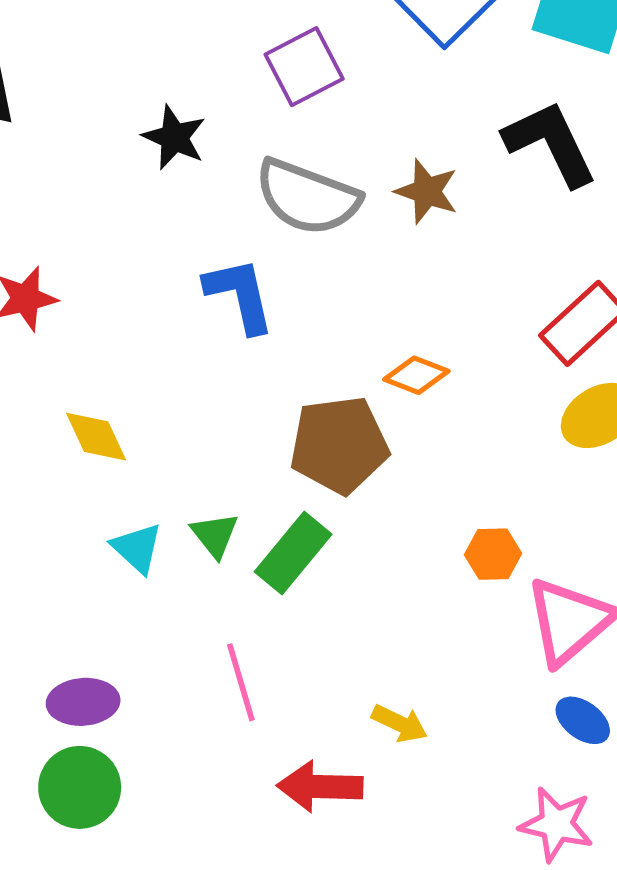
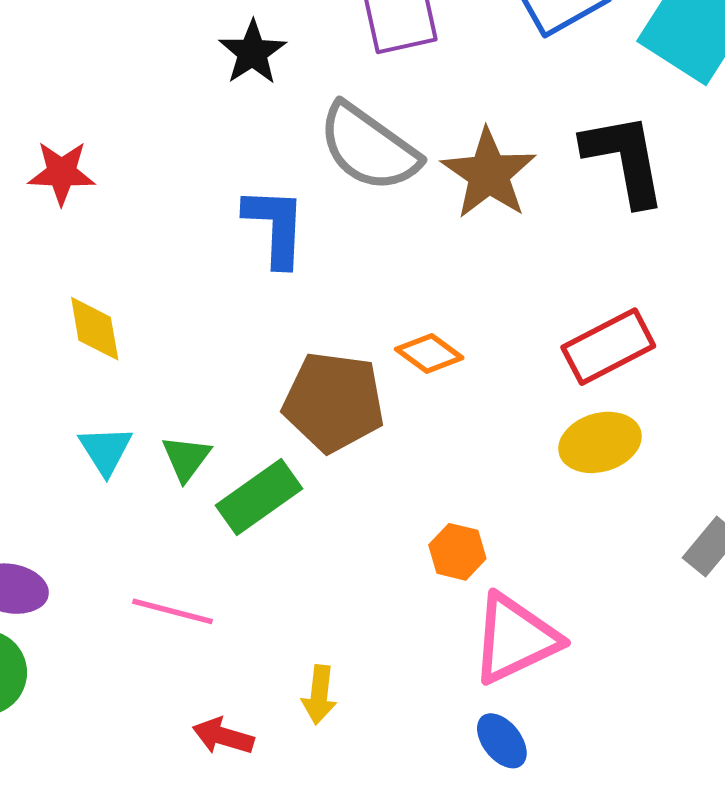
brown star: (427, 191) -> (489, 174), size x1.4
pink line: (241, 682) -> (173, 611), turned -74
yellow arrow: (400, 723) -> (319, 695), turned 56
red arrow: (320, 787) -> (223, 736), size x0.7

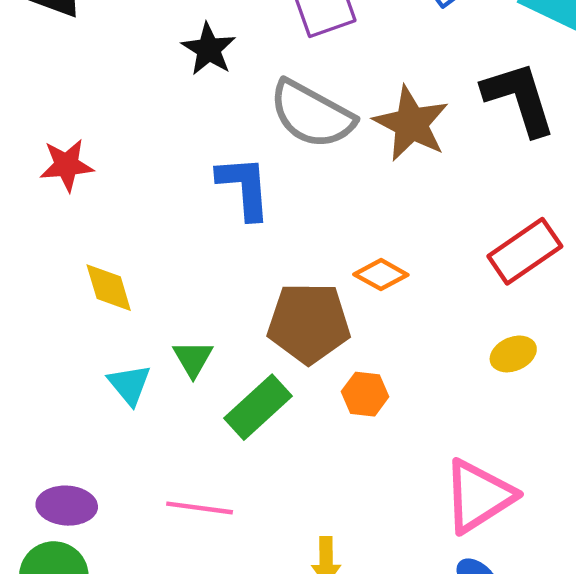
yellow ellipse: (600, 442) -> (513, 354), moved, size x0.7
green triangle: (186, 458) -> (193, 358), moved
orange hexagon: (457, 552) -> (365, 394), moved

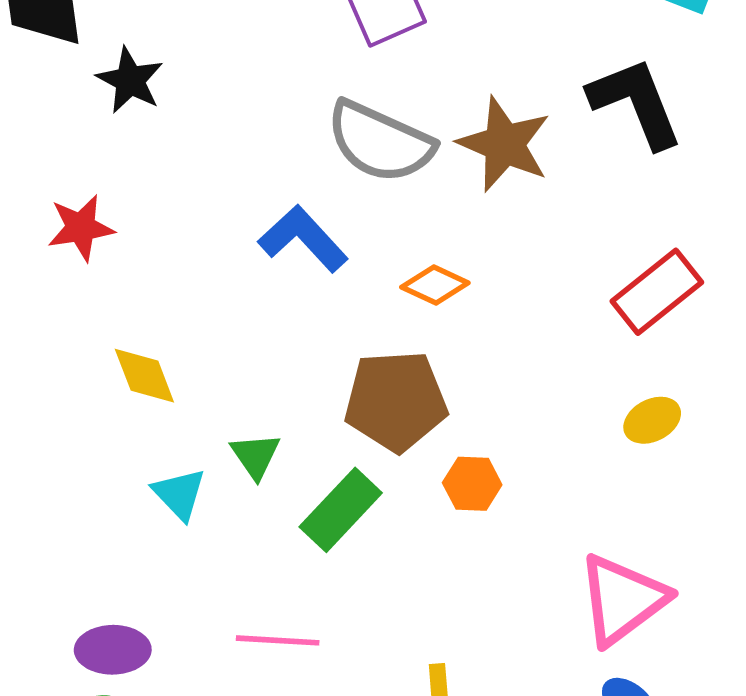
black star: (209, 49) -> (130, 80), moved
blue L-shape: (244, 187) -> (303, 239), turned -34
orange diamond: (381, 275) -> (435, 285), moved

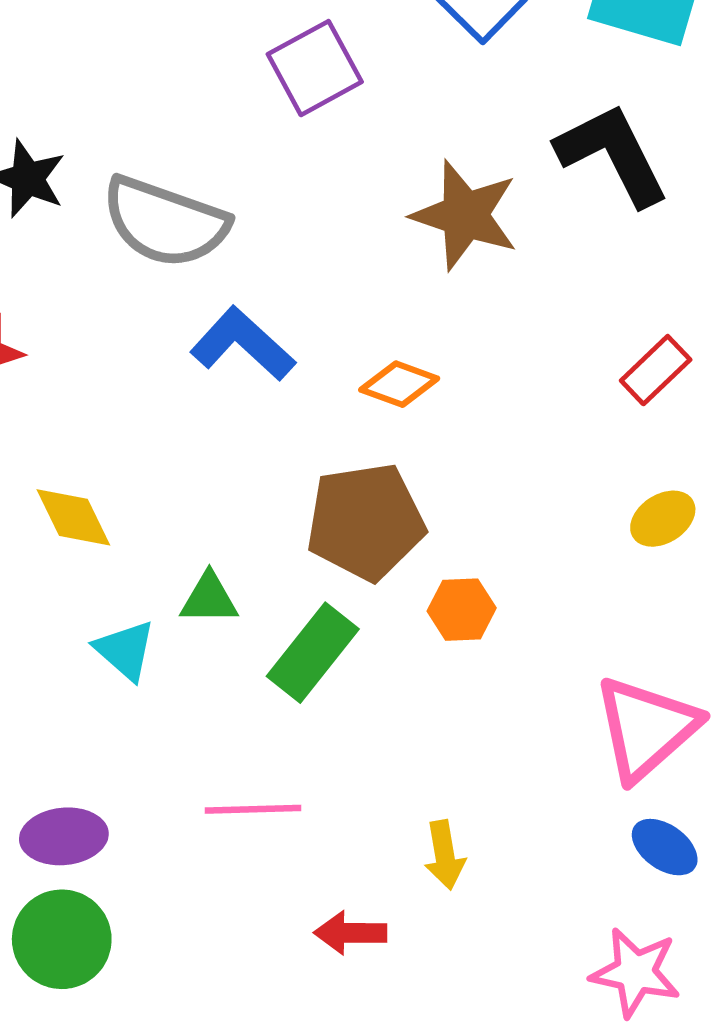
gray semicircle: (380, 142) -> (165, 222), moved
red rectangle: (657, 292) -> (656, 370), size x0.7
green triangle: (255, 456) -> (209, 599), turned -50

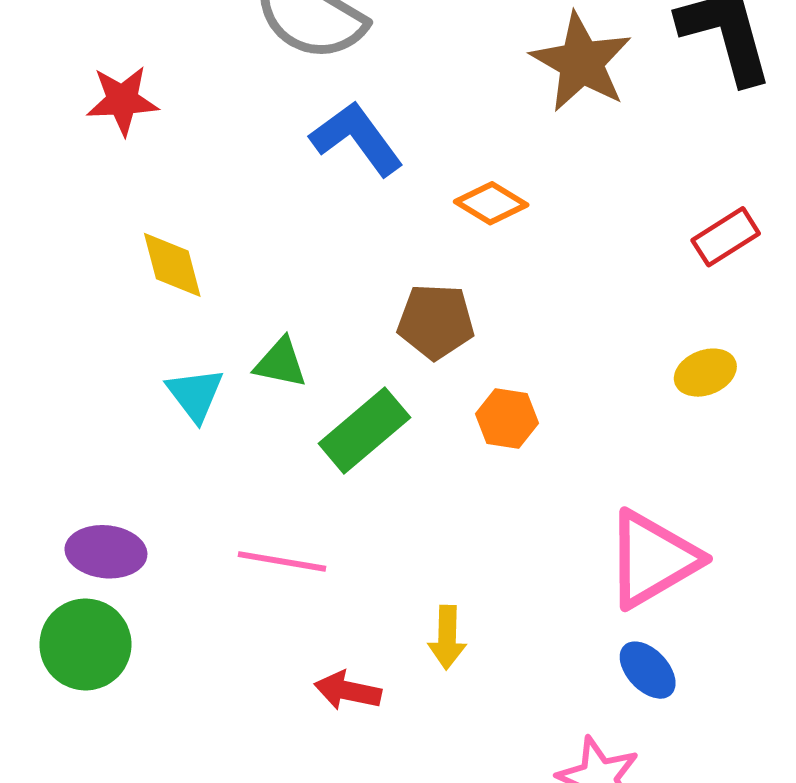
brown pentagon: (365, 522) -> (436, 322), size x0.7

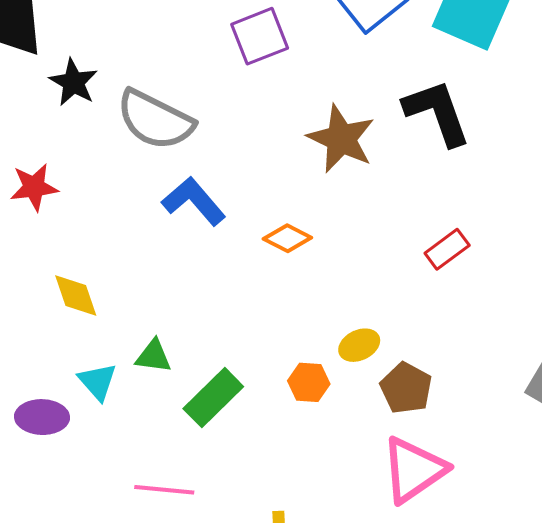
brown pentagon: (436, 322) -> (406, 388), moved, turned 30
yellow ellipse: (705, 373) -> (359, 345), moved
purple ellipse: (106, 552) -> (42, 417), moved

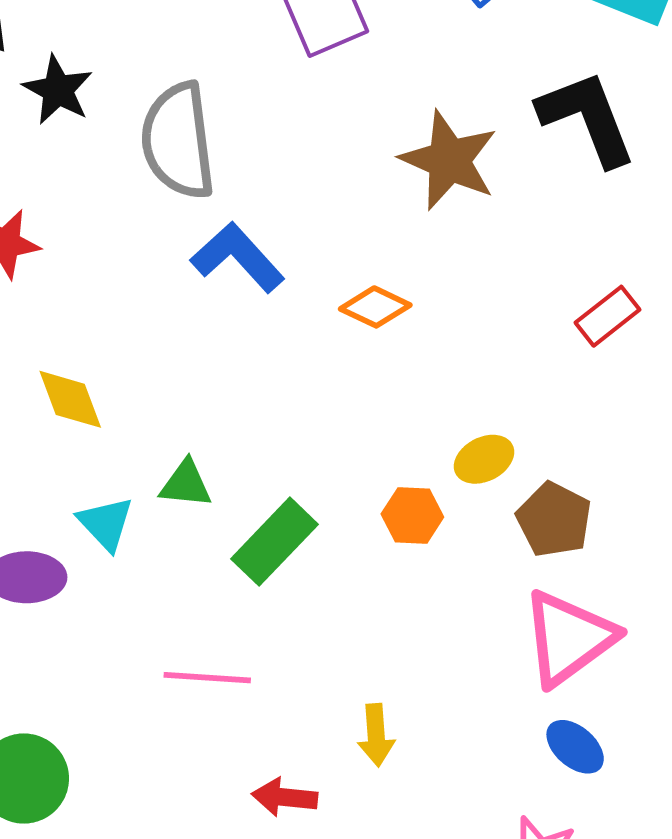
gray semicircle: (155, 120) -> (178, 141), turned 58

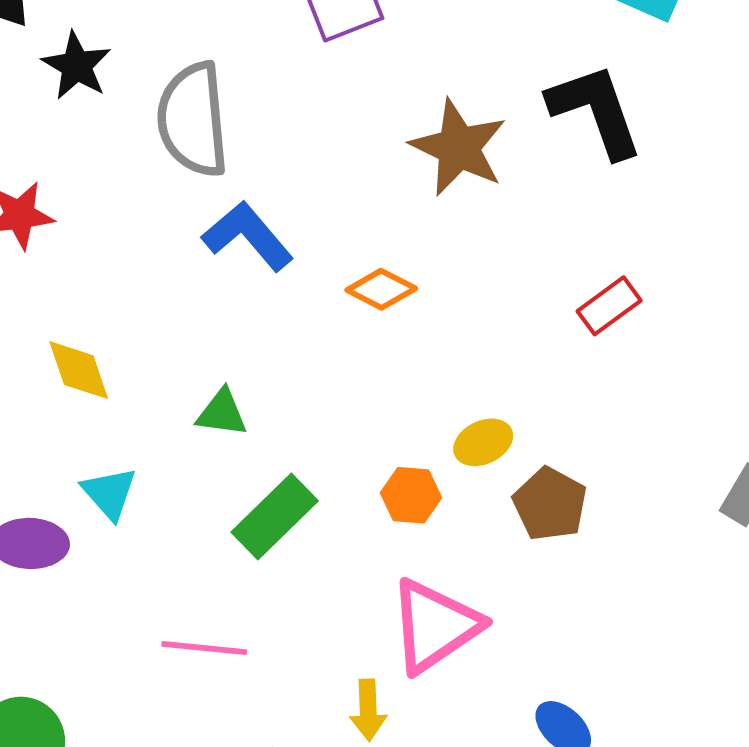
green triangle: (186, 484) -> (222, 413), moved
pink triangle: (569, 638) -> (435, 626), moved

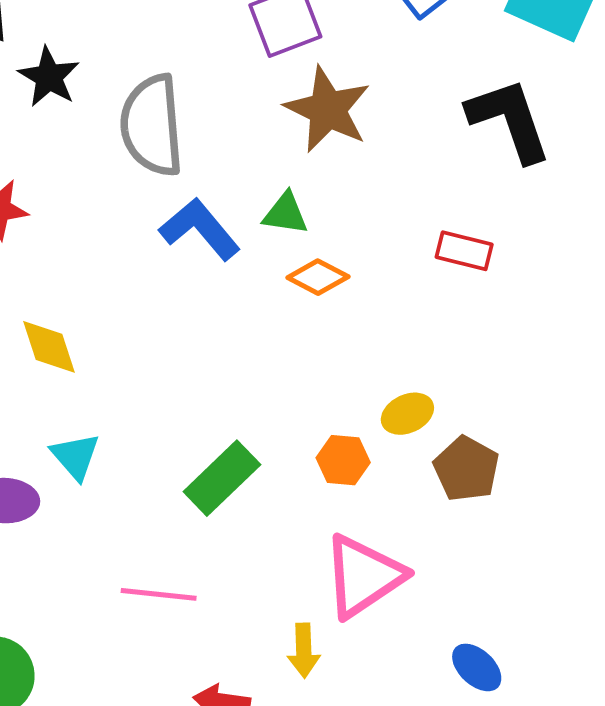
brown star: (458, 148) -> (328, 109), moved
red rectangle: (609, 306) -> (464, 251), moved, turned 50
green triangle: (222, 413) -> (285, 214), moved

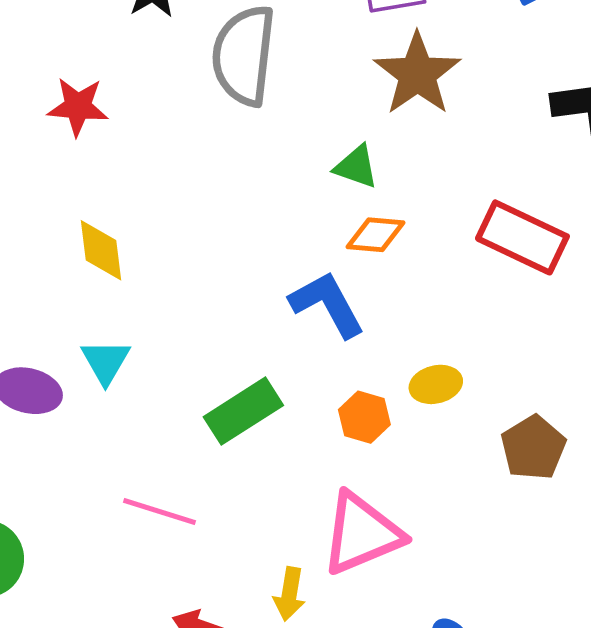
blue L-shape: (200, 229) -> (327, 304), moved
red rectangle: (464, 251) -> (522, 237), size x1.6
orange diamond: (318, 277) -> (375, 235), turned -34
brown pentagon: (466, 469) -> (533, 448), moved

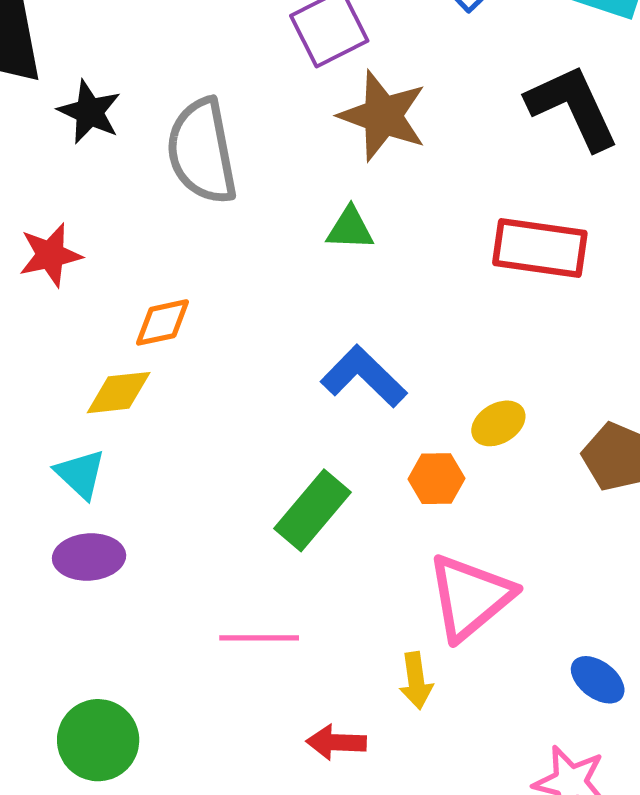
orange diamond: (375, 235) -> (162, 322), moved
yellow diamond: (101, 250) -> (119, 393), turned -72
cyan triangle: (105, 362) -> (80, 474), moved

